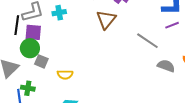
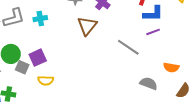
purple square: (33, 32) -> (38, 58), moved, turned -30
gray semicircle: (166, 66) -> (149, 83), moved

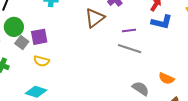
purple line: (153, 32) -> (129, 31), moved
gray line: (128, 47) -> (130, 49), turned -30

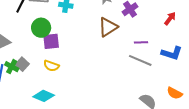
blue L-shape: (162, 22) -> (172, 53), moved
green circle: (14, 27) -> (41, 28), moved
gray square: (22, 43) -> (22, 64), moved

